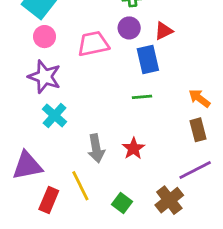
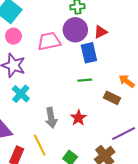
purple circle: (129, 28) -> (75, 30), size x1.5
brown rectangle: (198, 130) -> (112, 98), moved, turned -49

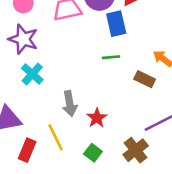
red star: (78, 118) -> (97, 118), moved

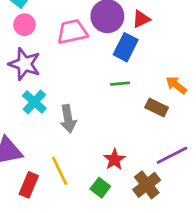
blue rectangle: (116, 24) -> (126, 47), turned 40
gray arrow: (70, 104) -> (68, 119), moved
red star: (97, 118) -> (114, 160), moved

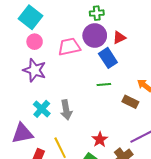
blue rectangle: (126, 47) -> (108, 58), turned -60
cyan cross: (34, 102) -> (42, 109), moved

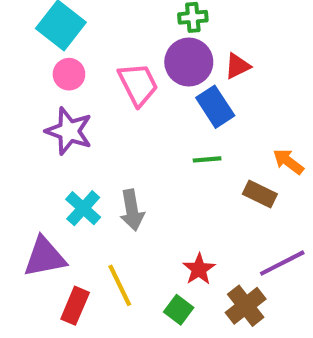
pink trapezoid: (69, 47) -> (138, 84), turned 75

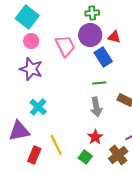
red triangle: (238, 66) -> (114, 37), turned 40
gray arrow: (132, 210) -> (96, 107), moved

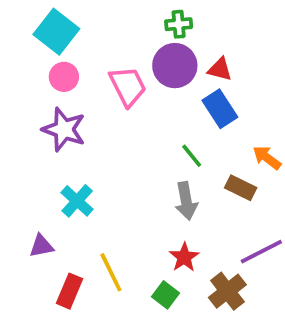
blue rectangle: (103, 57) -> (220, 109), moved
green line: (99, 83) -> (192, 156), turned 56
purple triangle: (19, 131) -> (41, 246), size x0.6

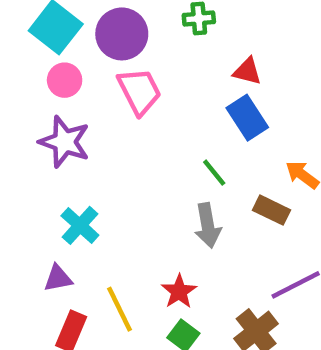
purple circle: (175, 66) -> (122, 34), moved
purple triangle: (41, 246) -> (58, 278), moved
red star: (184, 257) -> (179, 291), moved

